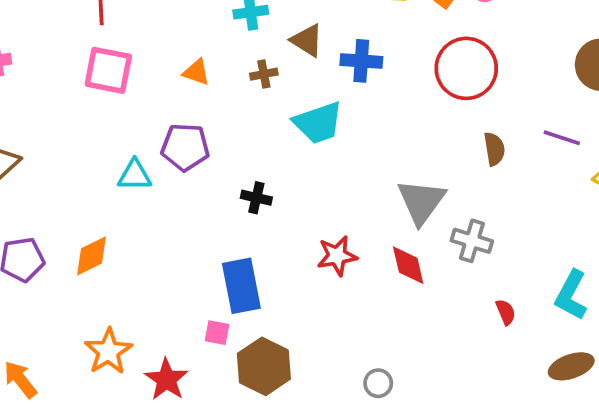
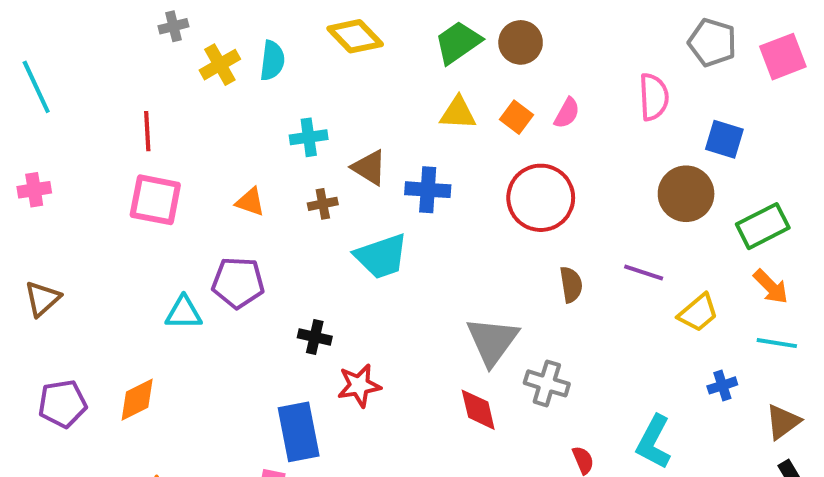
red star: (337, 256) -> (359, 385), moved

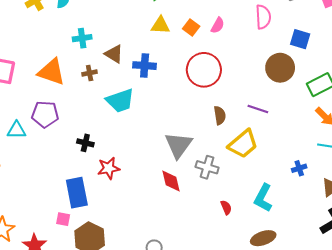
orange triangle: (250, 202) -> (51, 72), size x1.8
yellow trapezoid: (698, 313) -> (243, 144), moved, size x1.4

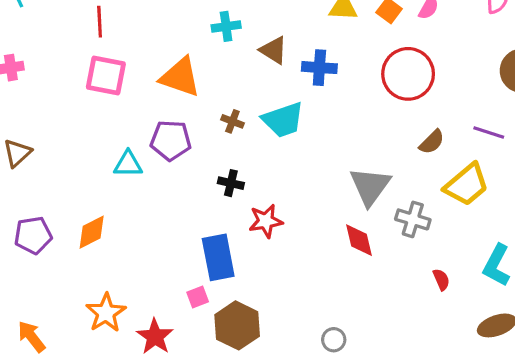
brown cross: (90, 73) -> (232, 121), moved, turned 32
brown semicircle: (220, 115) -> (432, 142), turned 54
pink square: (63, 219) -> (198, 297), turned -32

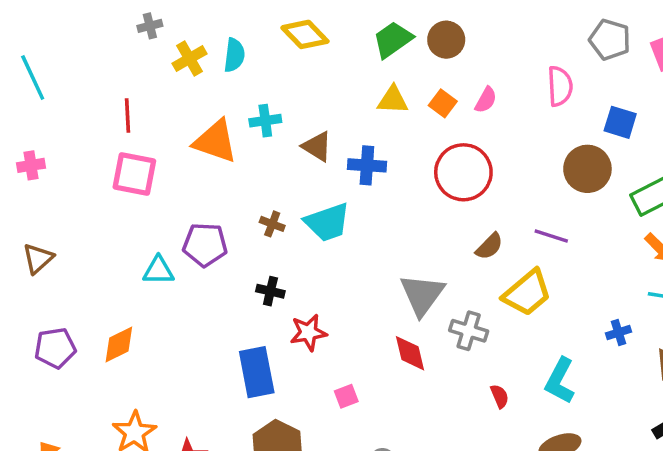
orange triangle: (180, 77) -> (215, 141), moved
pink square: (198, 297) -> (346, 396), moved

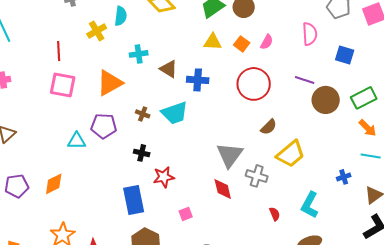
yellow cross: (190, 59) -> (97, 31), moved
orange triangle: (215, 141) -> (110, 83), moved, turned -48
brown circle: (587, 169) -> (326, 100), moved
purple line: (551, 236) -> (305, 80), moved

